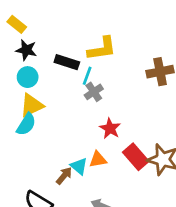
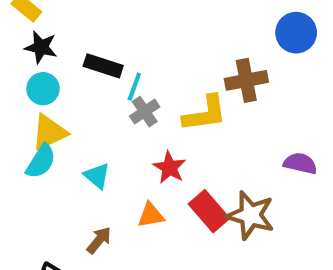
yellow L-shape: (102, 49) -> (205, 114), moved
cyan triangle: (79, 166) -> (97, 176), moved

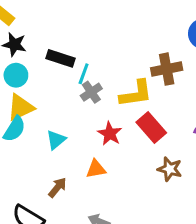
cyan triangle: (97, 176) -> (56, 140), turned 40
red rectangle: (209, 211) -> (151, 127), moved
brown star: (250, 215) -> (170, 169), size x0.7

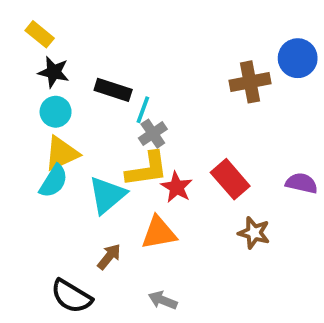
brown cross: (167, 69) -> (250, 82), moved
yellow L-shape: (136, 94) -> (147, 169), moved
cyan triangle: (56, 140) -> (107, 195), size x1.5
orange triangle: (96, 169) -> (159, 233), size x1.4

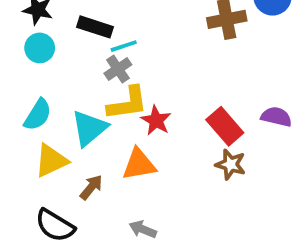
cyan line: (143, 110) -> (124, 46), turned 52
gray cross: (153, 134) -> (118, 69), moved
yellow triangle: (62, 153) -> (51, 161), moved
red rectangle: (230, 179) -> (225, 126), moved

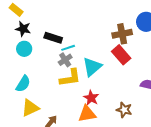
red star: (156, 120) -> (91, 98), moved
red rectangle: (225, 126) -> (121, 55), moved
cyan triangle: (89, 128) -> (92, 67), moved
orange triangle: (139, 164) -> (87, 114), moved

